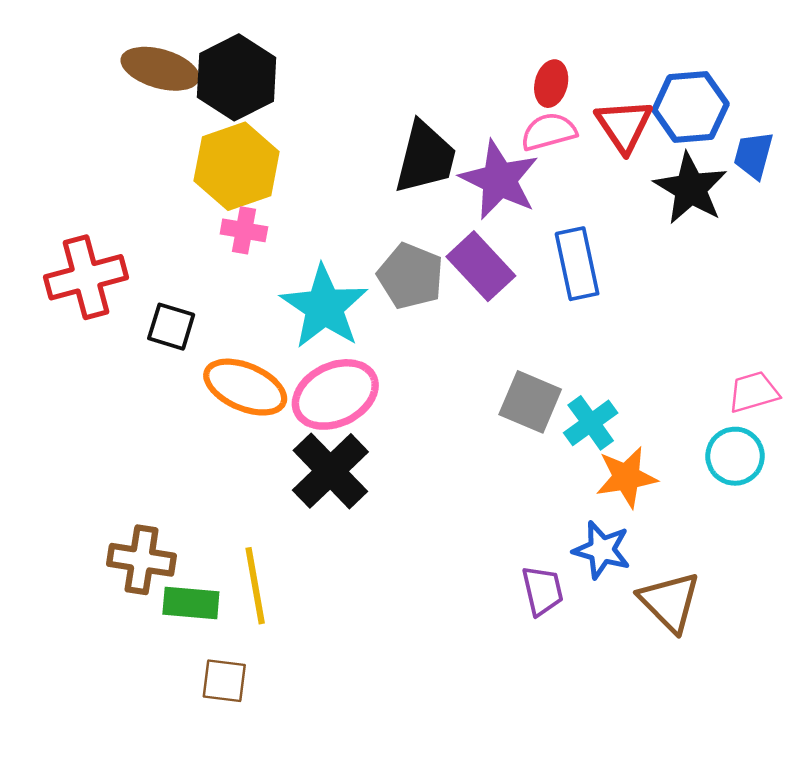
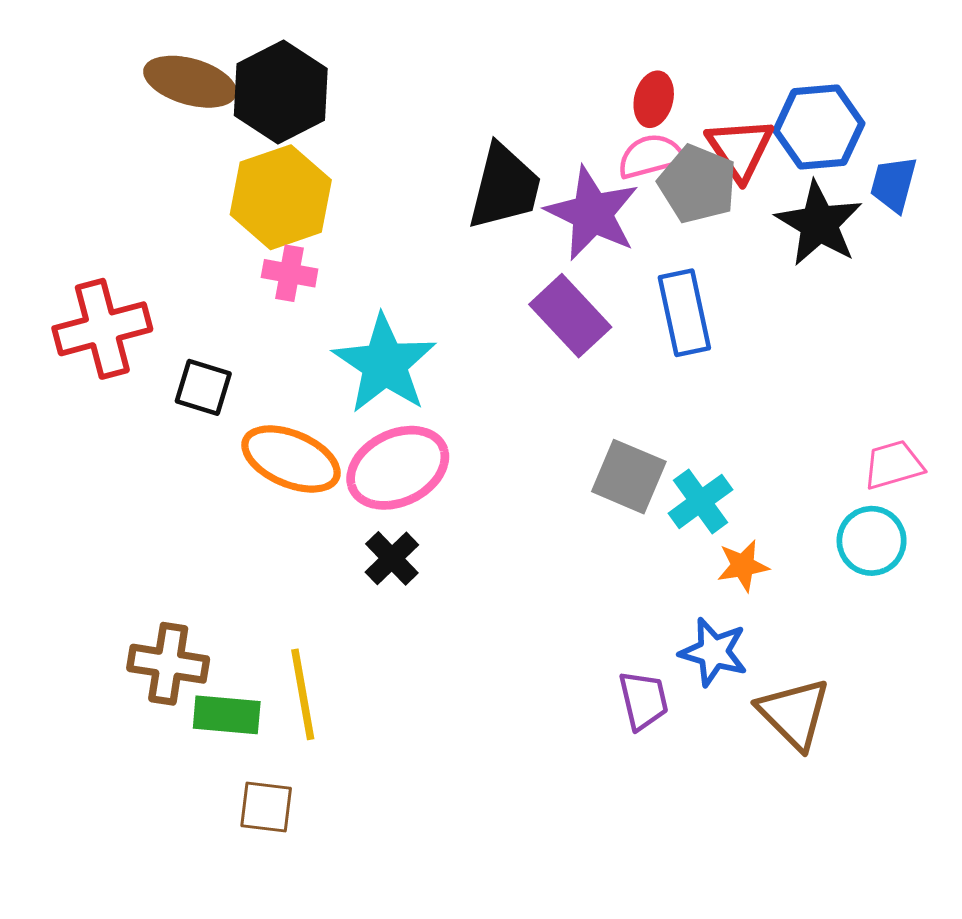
gray pentagon: (411, 276) -> (698, 184), moved
black cross: (330, 471) -> (392, 558), size x0.6
orange star: (626, 477) -> (743, 566), size x0.7

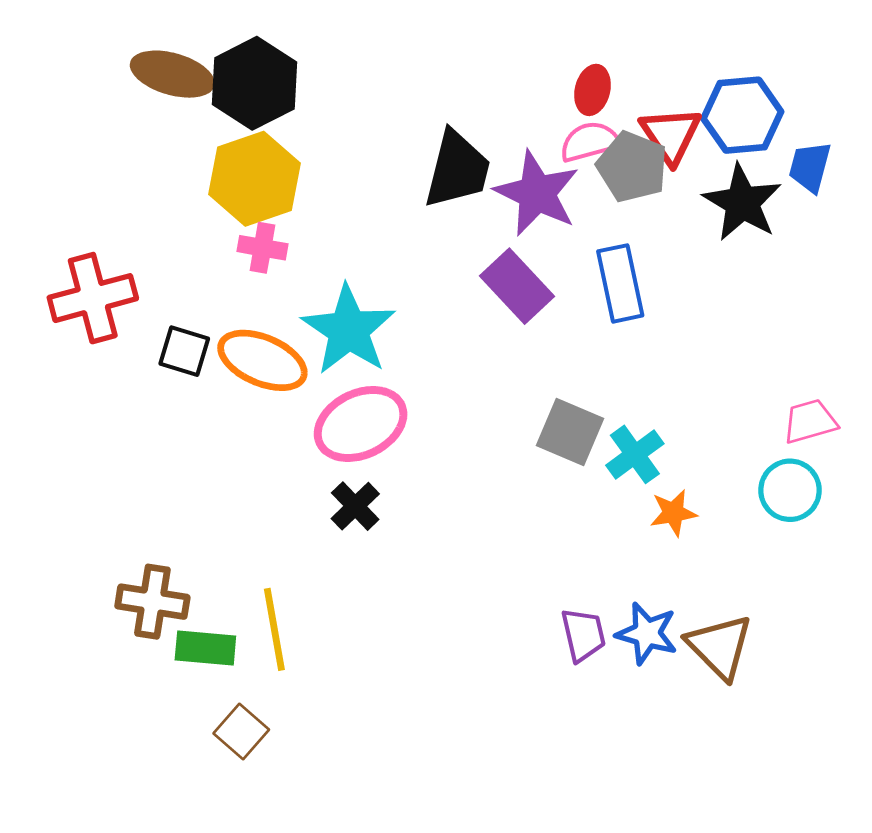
orange ellipse: (291, 459) -> (262, 360), moved
blue star: (714, 652) -> (647, 633), moved
brown square: (266, 807) -> (241, 732), turned 34

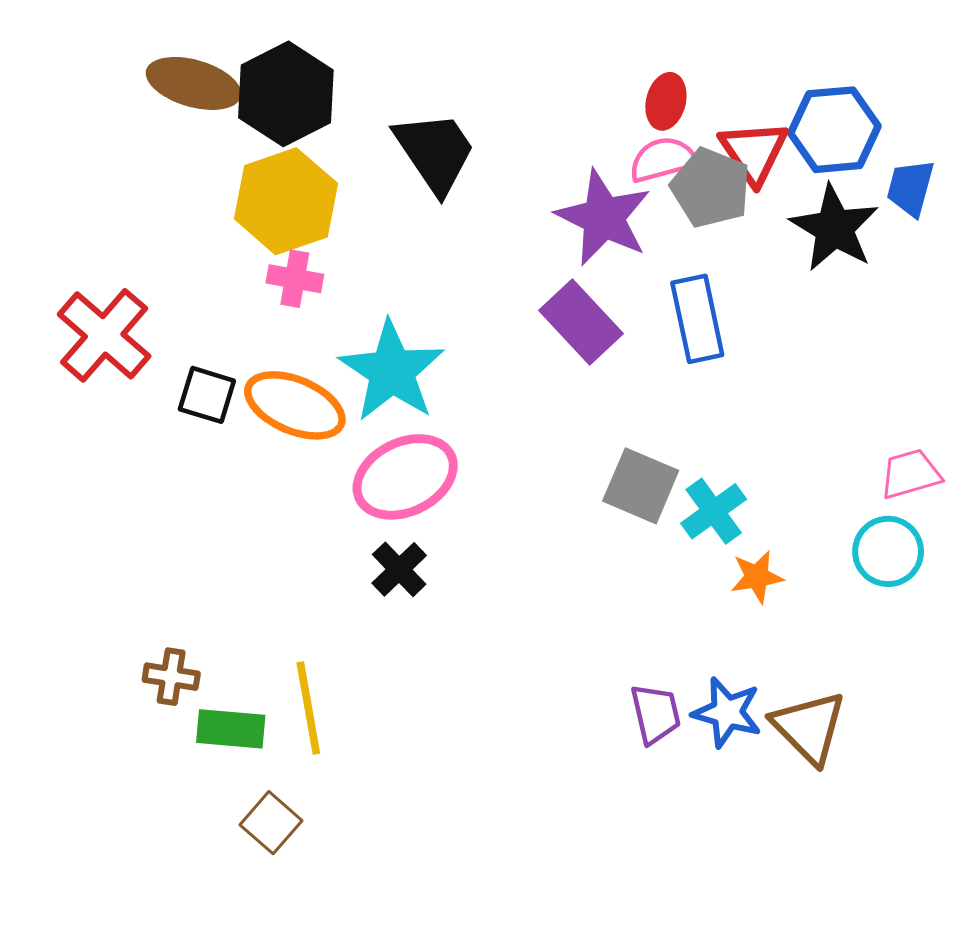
black trapezoid: (457, 169) -> (435, 152), moved, turned -48
red cross: (93, 298) -> (104, 335), turned -34
brown cross: (152, 602) -> (171, 677), size x0.7

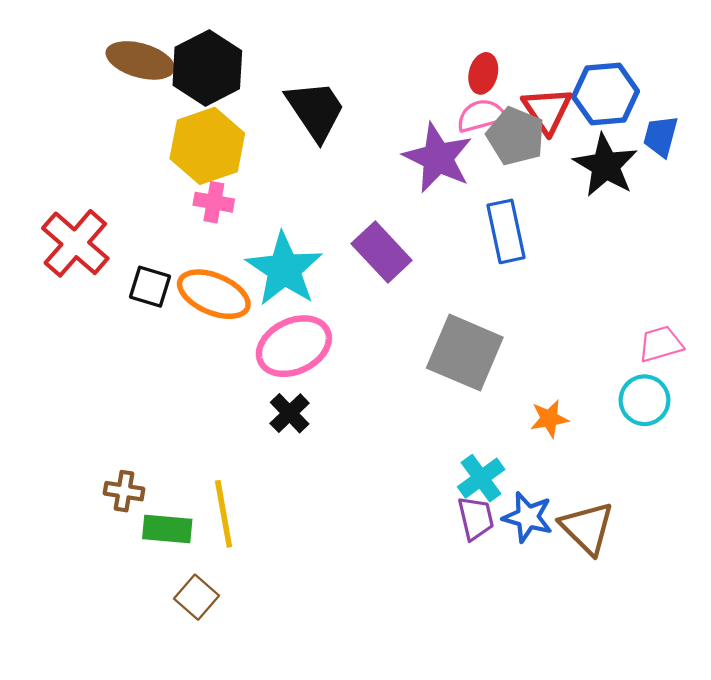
purple rectangle: (581, 322) -> (382, 252), moved
gray square: (641, 486) -> (465, 353), size x1.4
cyan cross: (714, 511) -> (481, 478), moved

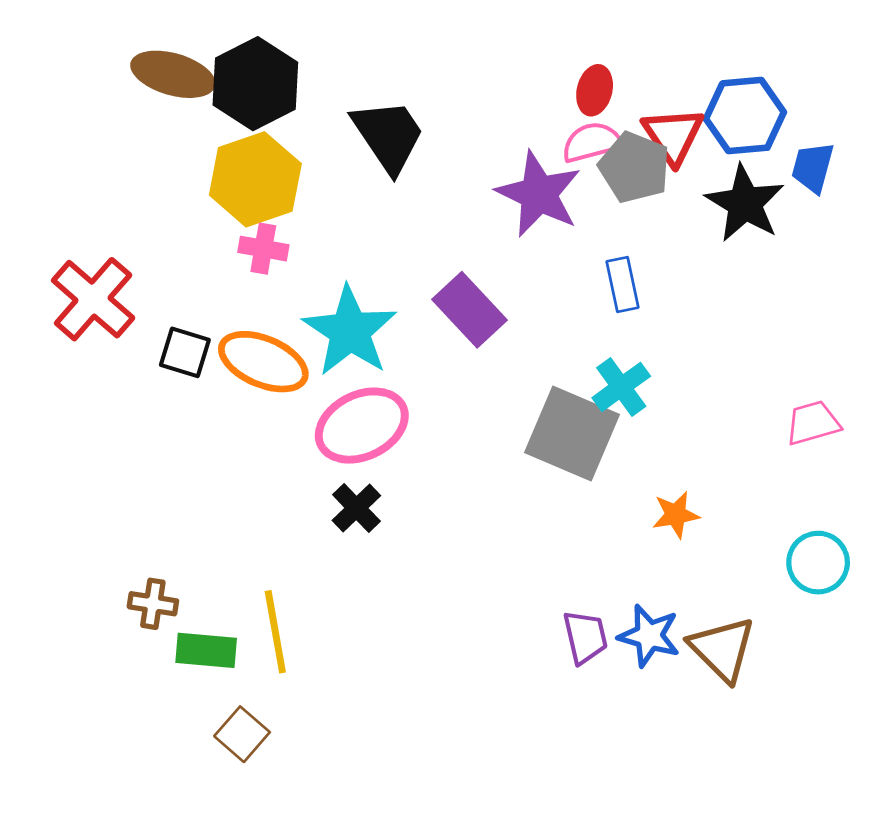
blue rectangle: (506, 231) -> (623, 285), size x0.7
cyan circle: (644, 400) -> (818, 563), moved
cyan cross: (481, 478) -> (621, 387), moved

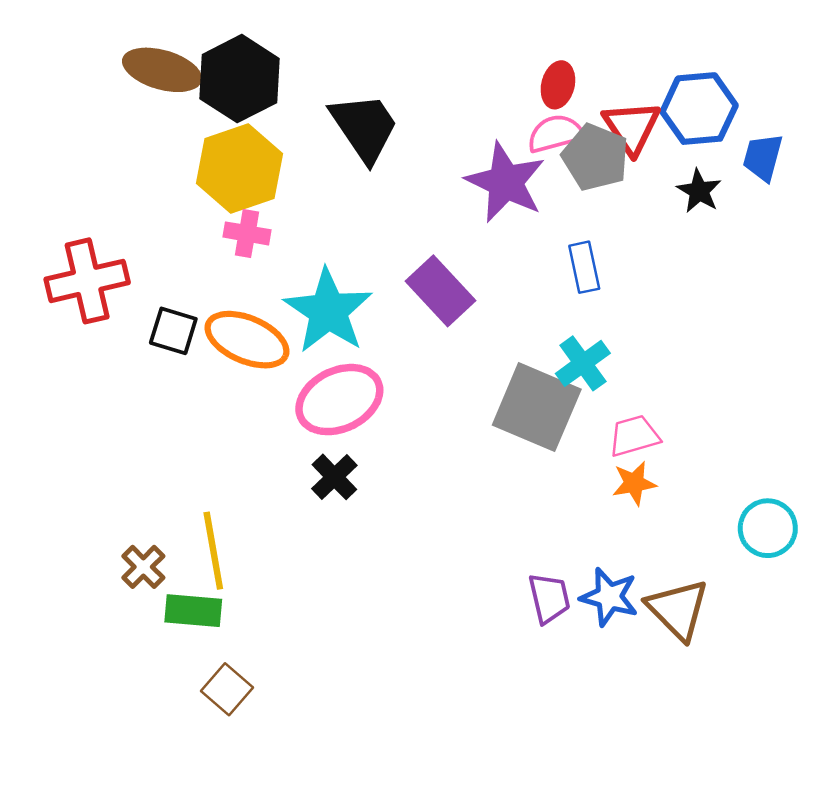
black star: (745, 203) -> (699, 191), size x0.6
red cross: (93, 299) -> (87, 281), turned 36
pink trapezoid: (813, 423) -> (634, 436), moved
brown cross: (153, 604) -> (143, 567), turned 36
yellow line: (275, 632) -> (213, 551), moved

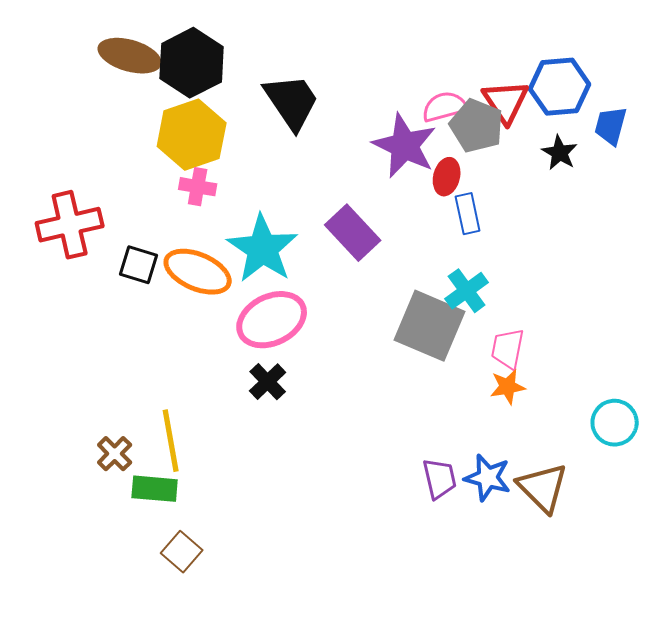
red ellipse: (558, 85) -> (447, 177), moved
pink trapezoid: (634, 436) -> (508, 349), turned -63

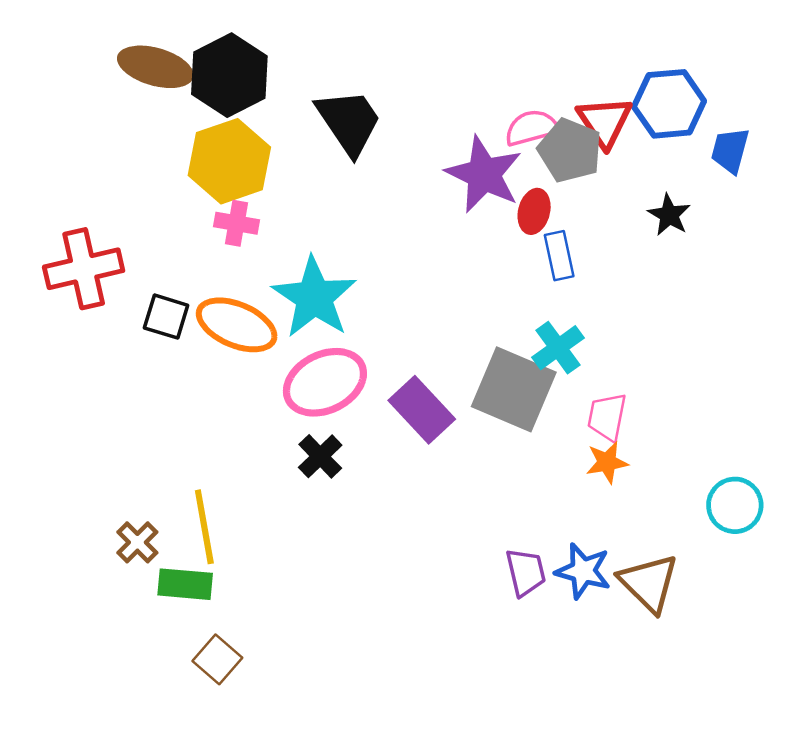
black star: (560, 153) -> (669, 215), moved
purple rectangle: (353, 233) -> (422, 410), moved

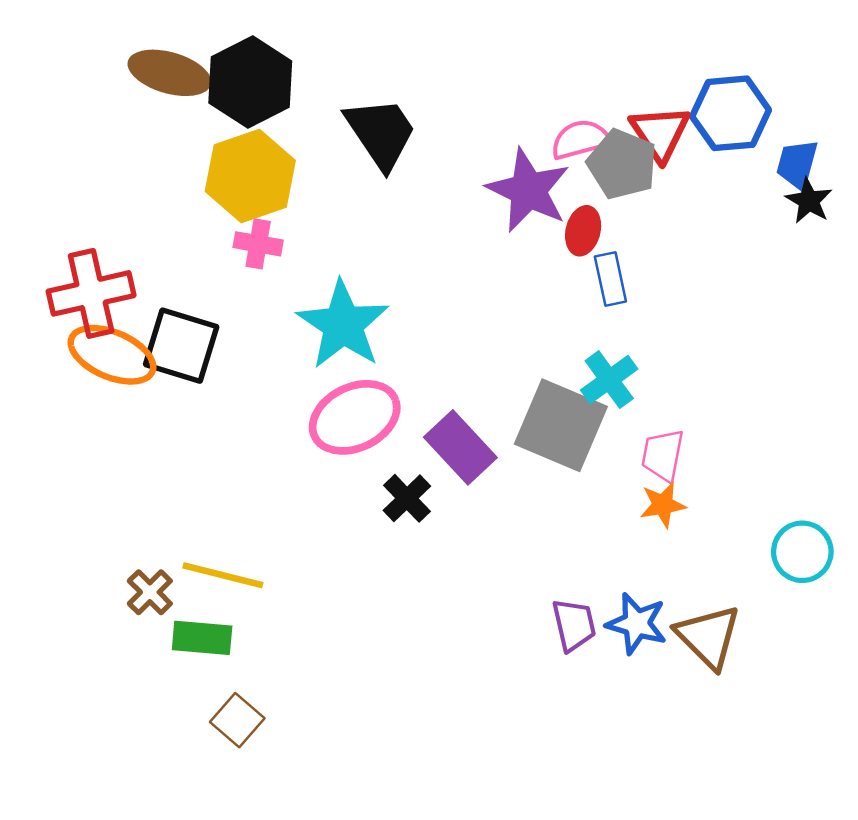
black star: (669, 215) -> (809, 201), moved
black square: (166, 317) -> (181, 346), size x1.5
orange ellipse: (237, 325) -> (112, 355), moved
black cross: (320, 456) -> (407, 498), moved
yellow line: (204, 527) -> (223, 575), turned -66

